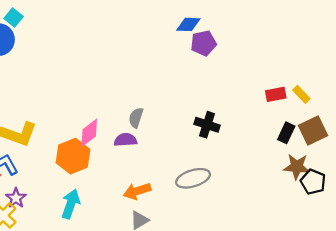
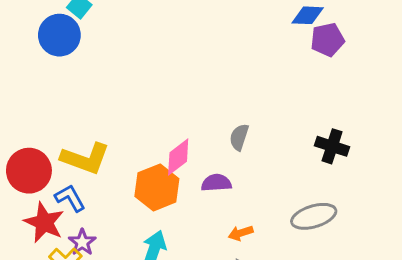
purple semicircle: (125, 140) -> (216, 183), moved
orange arrow: (137, 191) -> (241, 233), size x0.7

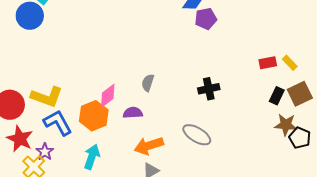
black cross: (332, 146) -> (209, 89), turned -30
blue L-shape: (70, 198) -> (58, 123), moved, size x1.4
gray ellipse: (314, 216) -> (197, 135), turned 48
orange arrow: (241, 233) -> (149, 146), size x1.8

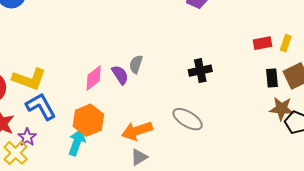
yellow rectangle: (290, 63) -> (286, 43), turned 63
black rectangle: (277, 96) -> (272, 78), turned -30
purple semicircle: (133, 113) -> (120, 75), moved, turned 60
orange hexagon: (94, 116) -> (88, 120), moved

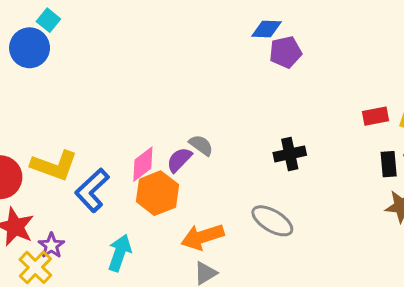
gray semicircle: (136, 64) -> (201, 145), turned 108
purple semicircle: (120, 75) -> (179, 160), turned -102
blue L-shape: (41, 106) -> (92, 190), moved, turned -104
orange hexagon: (88, 120) -> (157, 193), moved

